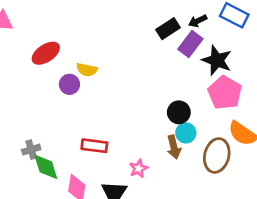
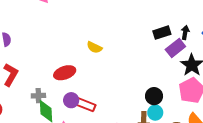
black arrow: (198, 21) -> (185, 32), turned 112
red ellipse: (46, 53) -> (65, 73), moved
purple circle: (69, 84) -> (71, 100), moved

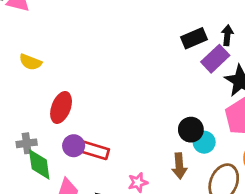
yellow semicircle: (94, 47) -> (30, 62), moved
red ellipse: (65, 73) -> (61, 107), turned -45
cyan circle: (155, 113) -> (204, 142), moved

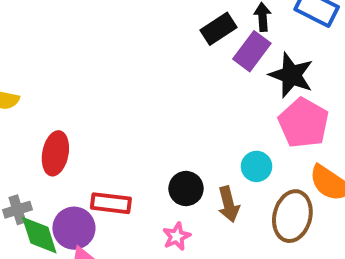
black circle: (191, 130) -> (186, 189), moved
purple circle: (74, 146) -> (74, 228), moved, size x1.4

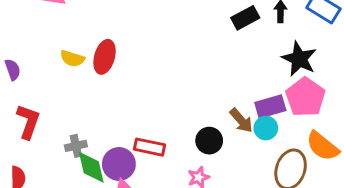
purple rectangle: (252, 51) -> (270, 107), moved, turned 32
red ellipse: (55, 153) -> (105, 57), moved
brown arrow: (229, 204) -> (241, 120), moved, turned -32

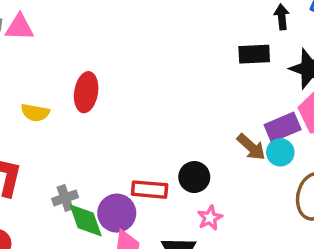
black rectangle: (245, 18) -> (254, 54), moved, turned 32
yellow semicircle: (72, 59) -> (35, 113), moved
black circle: (209, 141) -> (194, 177), moved

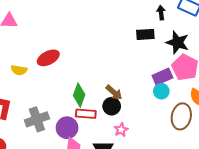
red ellipse: (86, 92) -> (48, 58), turned 55
brown arrow: (251, 147) -> (114, 92), moved
gray cross: (65, 198) -> (37, 119), size x1.6
green diamond: (86, 220) -> (79, 95), moved, turned 40

